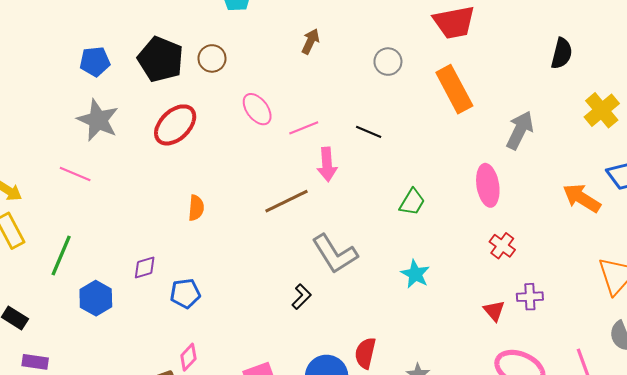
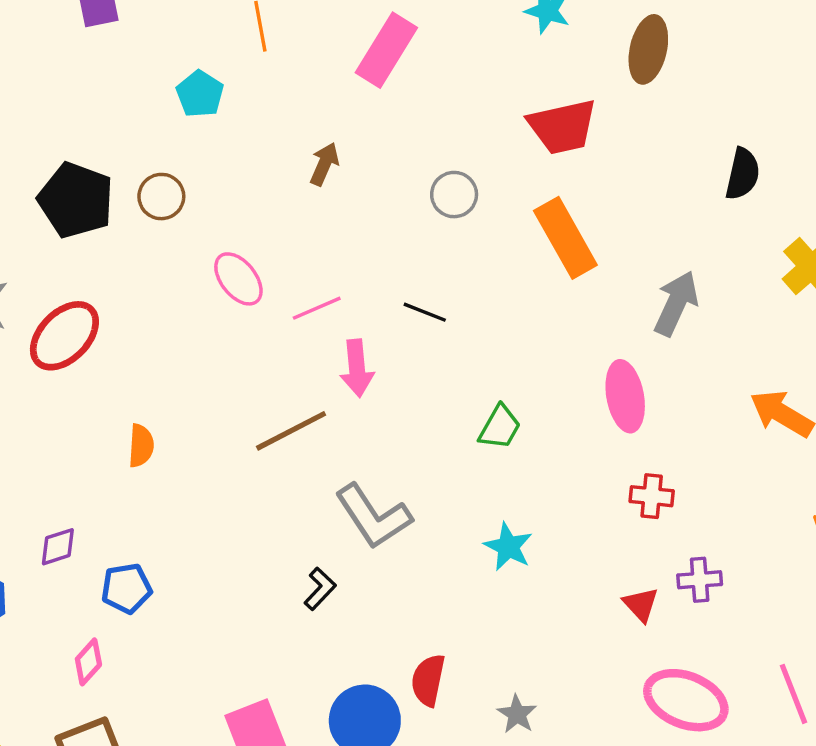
red ellipse: (175, 125) -> (64, 336), moved
red cross: (502, 246) -> (652, 496), turned -30
pink diamond: (188, 357) -> (88, 662), moved

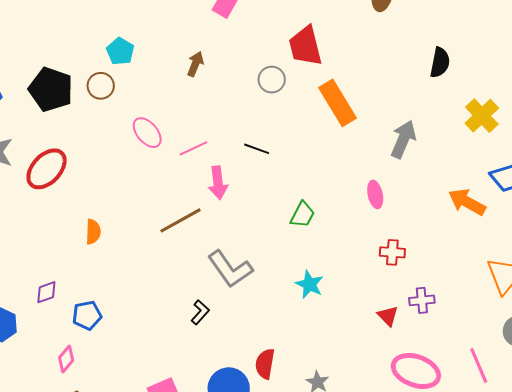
cyan pentagon: (200, 94) -> (120, 51), moved
red trapezoid: (563, 127) -> (305, 46), moved, turned 90
pink ellipse: (625, 396) -> (375, 194), size x0.7

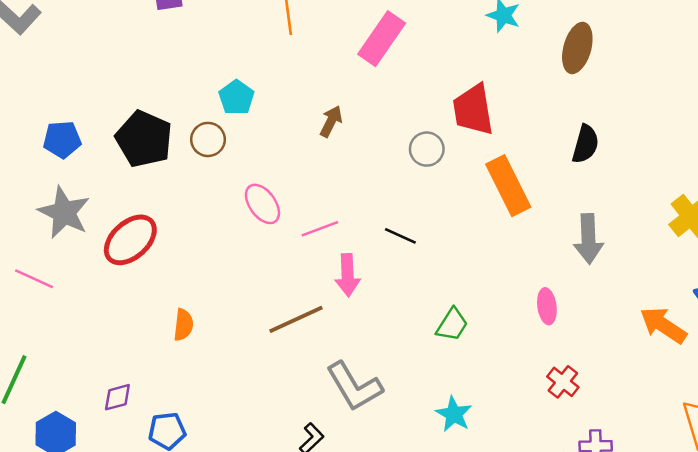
black semicircle: (440, 62) -> (585, 144), moved
gray arrow: (403, 139) -> (588, 239), turned 150
red cross: (392, 252) -> (563, 382), turned 30

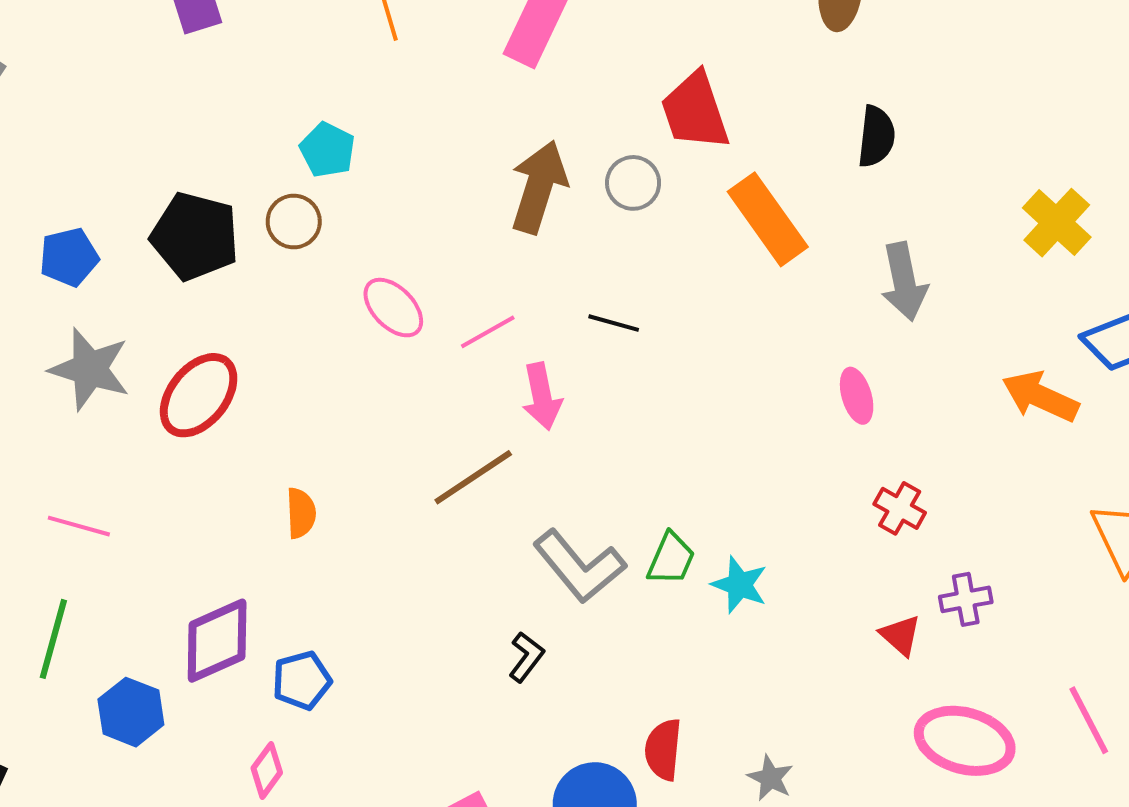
brown arrow: (331, 121) -> (539, 187), moved, size x1.8
pink line: (34, 279) -> (79, 526), moved
green trapezoid: (452, 325) -> (671, 559), moved
purple diamond: (117, 397) -> (217, 641), size x1.8

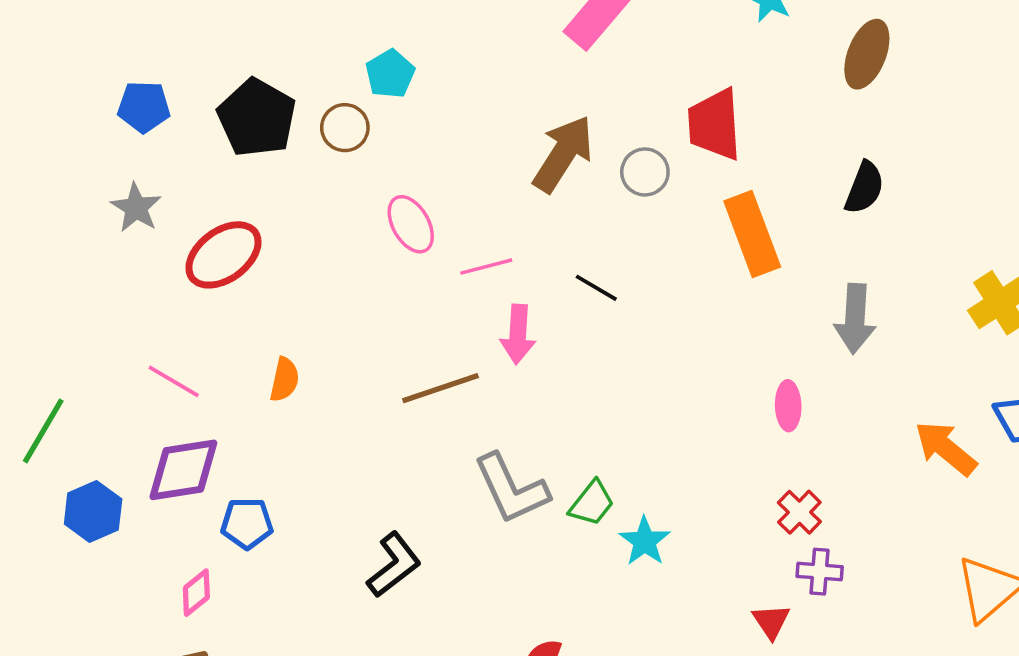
gray star: (90, 369) -> (136, 208), size x0.7
pink line: (79, 526) -> (174, 381), moved
purple cross: (966, 599) -> (820, 572), moved
black L-shape: (526, 657) -> (394, 565), moved, size x1.5

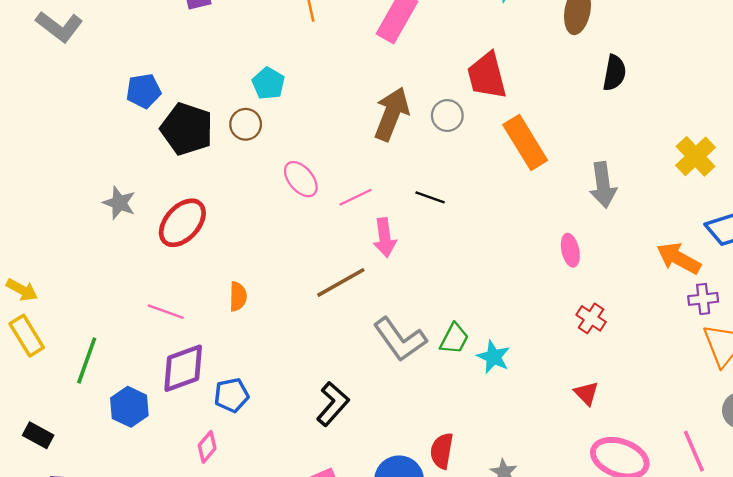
blue pentagon: (144, 107) -> (144, 91), moved
black semicircle: (864, 188) -> (614, 73), moved
purple cross: (820, 572) -> (703, 299), moved

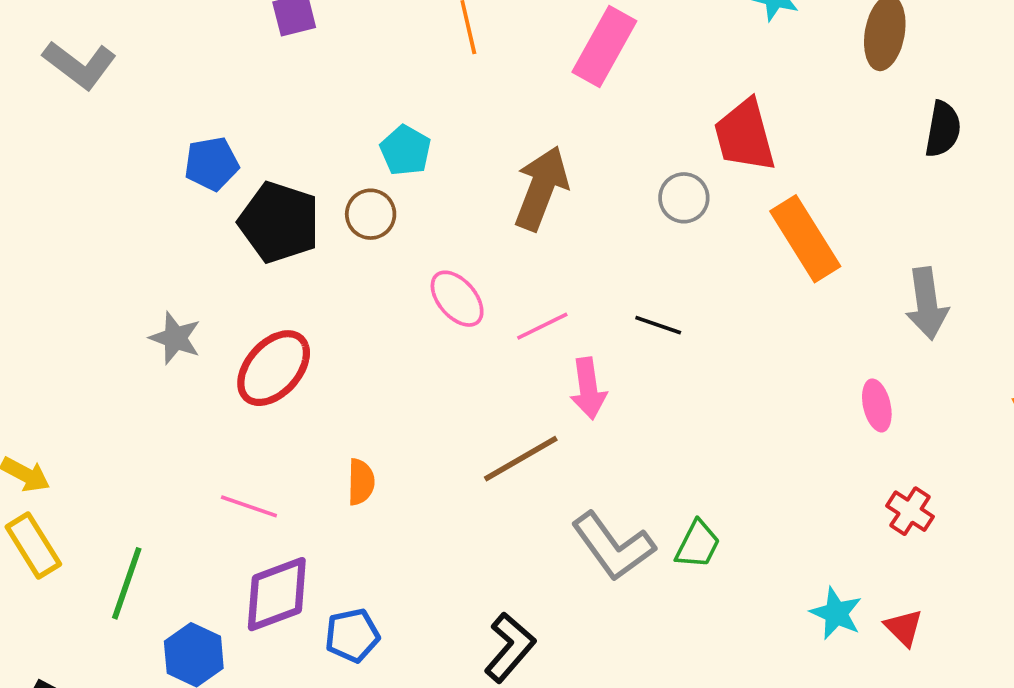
brown arrow: (392, 114) -> (541, 188), moved
cyan star: (494, 357) -> (836, 613), moved

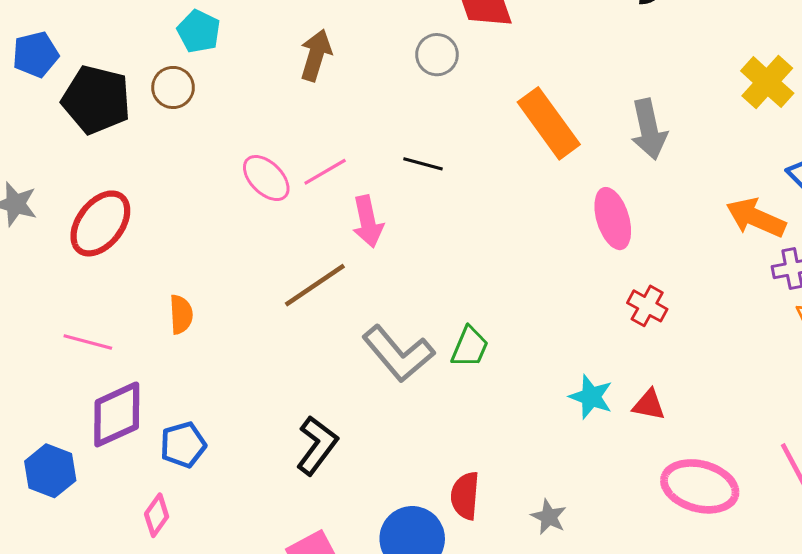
brown arrow: (541, 188) -> (316, 55), size x0.7
orange rectangle: (805, 239) -> (549, 123), moved
pink ellipse: (457, 299) -> (266, 178), moved
pink ellipse: (877, 405) -> (613, 219), size x1.4
red triangle: (904, 628) -> (649, 405), turned -30

